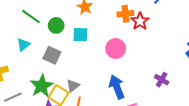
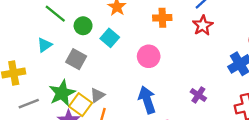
red star: (140, 21) -> (203, 25), moved
cyan square: (80, 35) -> (110, 38), turned 35

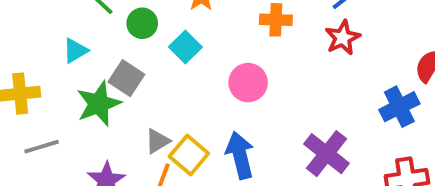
green star: (62, 93) -> (99, 104), moved
purple cross: (198, 95) -> (326, 154), size x1.6
yellow square: (80, 105) -> (189, 155), moved

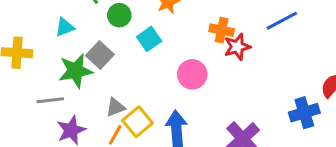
red star: (343, 38) -> (237, 47), moved
gray line: (42, 147) -> (50, 100), moved

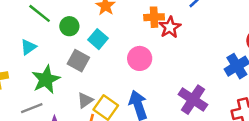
gray square: (100, 55) -> (78, 61), moved

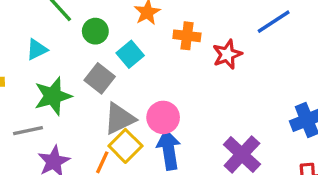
orange cross: (154, 17) -> (187, 36), moved
pink circle: (140, 58) -> (163, 117), moved
gray triangle: (85, 100) -> (119, 119), moved, size x1.5

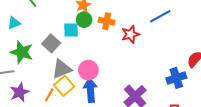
green circle: (95, 31) -> (84, 20), moved
cyan square: (130, 54) -> (71, 30), turned 35
green star: (53, 96) -> (22, 52), turned 30

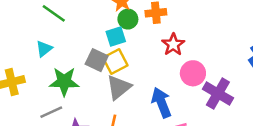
red star: (130, 34) -> (173, 44), moved
pink circle: (88, 70) -> (193, 73), moved
yellow square: (64, 86) -> (115, 61), moved, turned 30

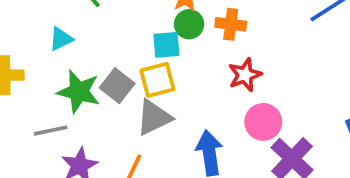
gray square: (97, 60) -> (117, 86), moved

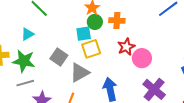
yellow square: (157, 80) -> (91, 49), moved
green star: (79, 92) -> (24, 61), moved
pink circle: (263, 122) -> (142, 58), moved

